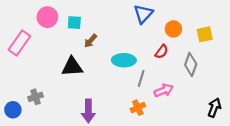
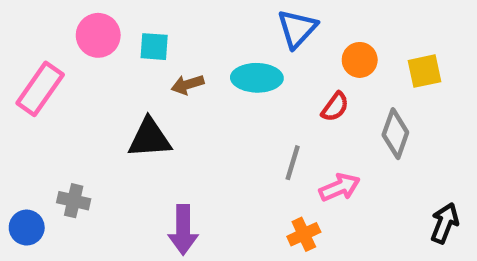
brown arrow: (90, 41) -> (188, 85), turned 32
cyan ellipse: (124, 60) -> (257, 78), moved
gray cross: (36, 97) -> (74, 201), turned 32
orange cross: (138, 108) -> (304, 234), moved

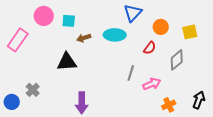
gray diamond: (395, 134) -> (177, 60), turned 30
gray cross: (74, 201) -> (33, 90), turned 32
orange cross: (304, 234) -> (169, 105), moved

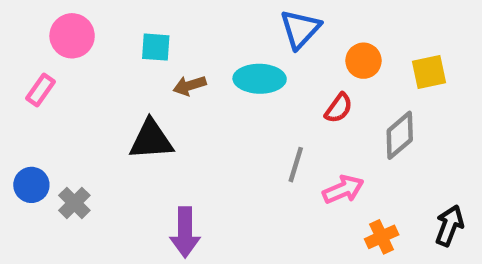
pink circle: (44, 16) -> (72, 36), moved
pink rectangle: (18, 40) -> (40, 90), size x0.6
blue circle: (12, 102) -> (31, 185), moved

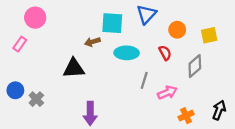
cyan square: (156, 47) -> (112, 23), moved, size x1.5
cyan ellipse: (260, 79) -> (127, 53), moved
red semicircle: (339, 108) -> (165, 53), turned -64

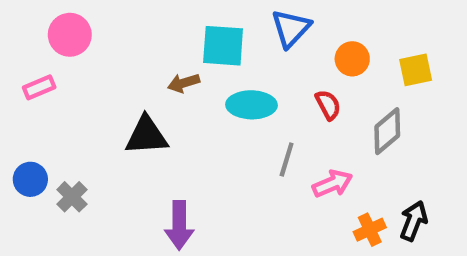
pink rectangle: (20, 44) -> (39, 87), turned 32
black arrow: (219, 110) -> (414, 221), moved

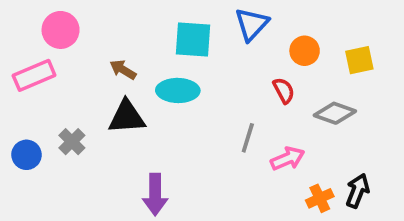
brown arrow: (184, 83) -> (123, 70), moved, turned 48
pink rectangle: (39, 87) -> (34, 75), size x1.5
cyan ellipse: (251, 105) -> (178, 90), moved
gray diamond: (387, 131) -> (335, 113), turned 60
gray cross: (72, 197) -> (72, 142), moved

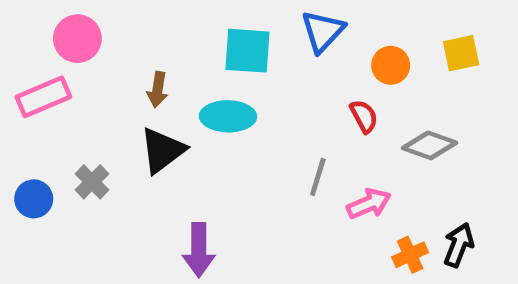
yellow square: (359, 60) -> (461, 53), moved
brown arrow: (123, 70) -> (158, 90), turned -112
black triangle: (127, 117) -> (162, 150), turned -33

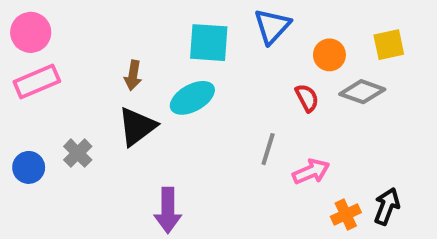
pink circle: (77, 39) -> (31, 32), moved
cyan ellipse: (228, 116) -> (192, 98), turned -30
gray diamond: (430, 145) -> (362, 92), moved

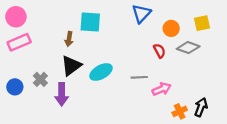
cyan square: (209, 43) -> (90, 22), moved
cyan ellipse: (192, 98) -> (101, 72), moved
gray line: (268, 149) -> (139, 77), turned 70
purple arrow: (168, 210) -> (62, 94), moved

